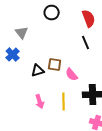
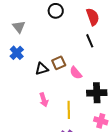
gray triangle: (22, 32) -> (19, 27), moved
brown square: (55, 64) -> (59, 63), turned -32
yellow line: (64, 102) -> (69, 110), moved

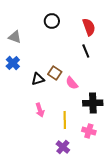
gray triangle: (19, 27) -> (15, 37), turned -32
brown square: (59, 63) -> (55, 73), turned -32
pink cross: (101, 121) -> (89, 131), moved

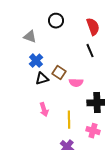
gray triangle: (15, 37) -> (30, 37), moved
blue cross: (13, 63) -> (36, 61), moved
pink semicircle: (72, 83) -> (76, 83), turned -48

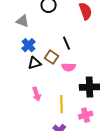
black line: (90, 51) -> (67, 43), moved
pink cross: (93, 131) -> (86, 115), turned -32

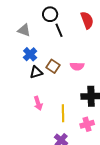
black line: (67, 43) -> (59, 30), moved
pink semicircle: (69, 67) -> (77, 66), moved

